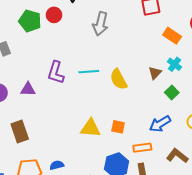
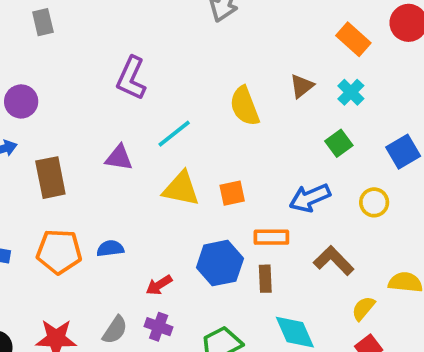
cyan line: (89, 72) -> (174, 134), moved, turned -42
brown triangle: (155, 73) -> (302, 86), moved
purple triangle: (28, 89) -> (119, 158), moved
orange square: (118, 127) -> (232, 193), turned -32

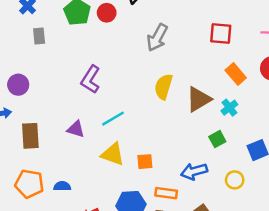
brown triangle: (302, 86) -> (199, 99), size x1.6
yellow semicircle: (245, 106) -> (163, 87), moved, turned 30

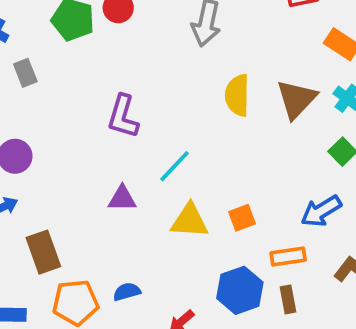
brown rectangle: (30, 136) -> (43, 252), moved

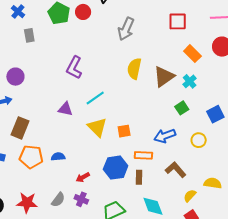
yellow triangle: (190, 221) -> (97, 127), turned 30
brown rectangle: (43, 252) -> (20, 128), turned 30

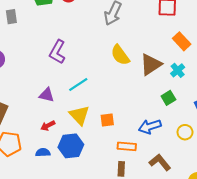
yellow semicircle: (134, 69) -> (120, 55), turned -50
blue semicircle: (58, 157) -> (43, 153), moved
blue hexagon: (116, 168) -> (71, 146), moved
red arrow: (83, 177) -> (48, 126), moved

